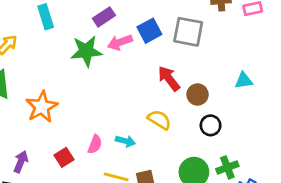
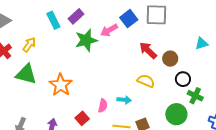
purple rectangle: (104, 17) -> (76, 16), moved
green cross: (227, 167) -> (195, 96), moved, turned -35

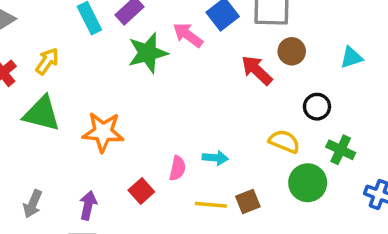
pink arrow: (109, 30) -> (188, 35), turned 66
brown circle: (170, 59) -> (292, 51), moved
black circle: (183, 79) -> (317, 107), moved
yellow semicircle: (146, 81) -> (284, 141), moved
orange star: (61, 85) -> (103, 132), turned -30

